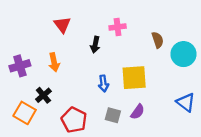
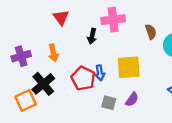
pink cross: (118, 27) -> (113, 20), size x1.5
black cross: (43, 95) -> (43, 84), size x1.5
orange square: (25, 113) -> (26, 101), turned 35
red pentagon: (74, 120) -> (83, 78), moved

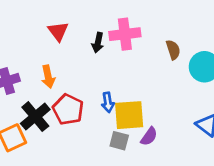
black arrow: (92, 36) -> (98, 43), moved
yellow square: (129, 67) -> (129, 115), moved
red pentagon: (83, 78) -> (68, 109), moved

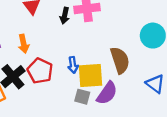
brown semicircle: (173, 50) -> (120, 60), moved, size x1.6
purple semicircle: (149, 136) -> (107, 93), size x1.5

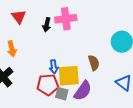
brown semicircle: (120, 60) -> (94, 63), size x0.7
red pentagon: (40, 71) -> (48, 85), moved, turned -30

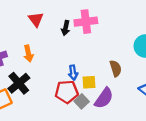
yellow square: (69, 76) -> (89, 82), size x0.6
gray square: (62, 94) -> (82, 101), turned 32

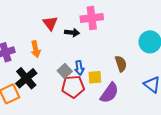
red triangle: (36, 19) -> (50, 23), moved
black arrow: (66, 28) -> (72, 33), moved, turned -96
gray square: (82, 101) -> (65, 71), moved

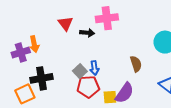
orange arrow: (36, 49) -> (34, 44), moved
yellow square: (95, 77) -> (110, 97), moved
black cross: (26, 78) -> (41, 78), turned 30

